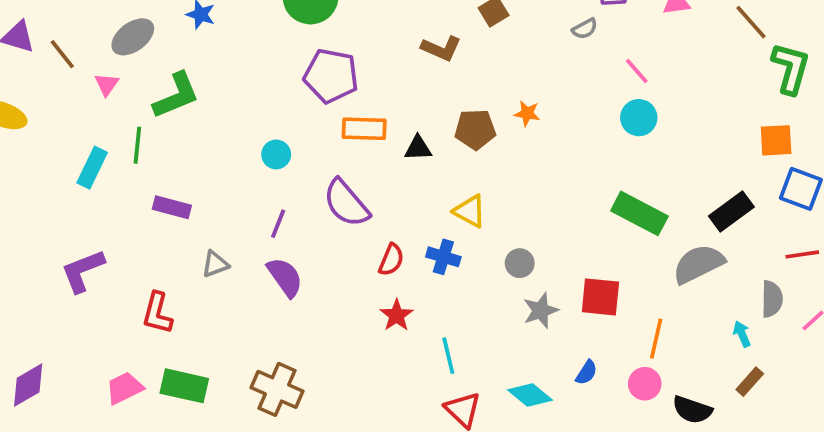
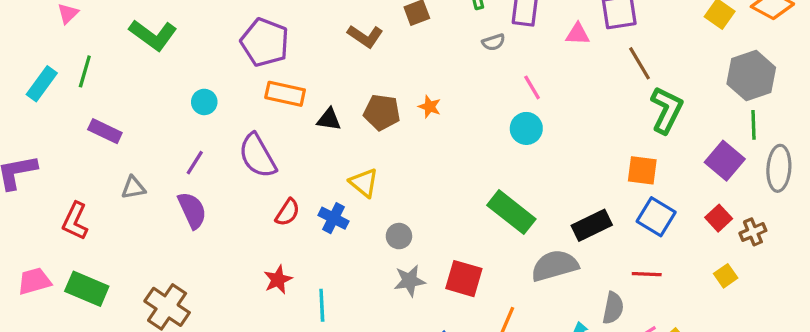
green L-shape: (176, 96) -> (153, 35), moved, turned 48
red star: (397, 315) -> (278, 280), moved

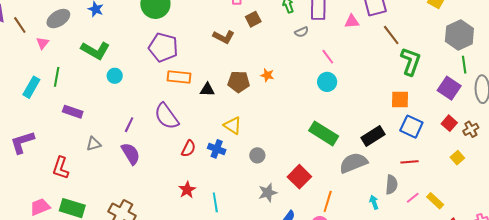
cyan circle: (204, 102) -> (115, 76), moved
red square: (464, 279) -> (299, 177), turned 35
gray star: (410, 281) -> (268, 193), moved

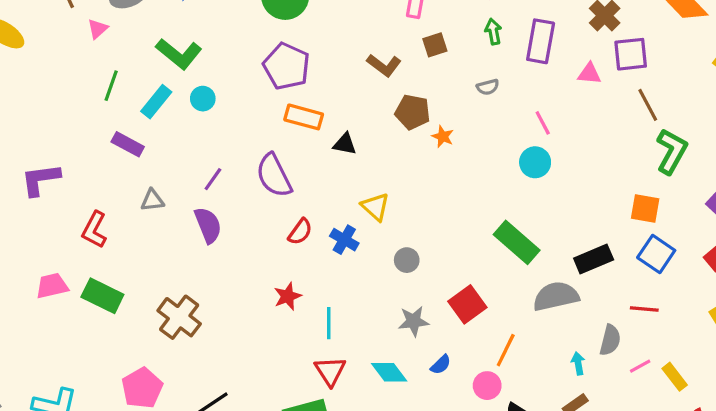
gray semicircle: (302, 32) -> (488, 87), moved
brown pentagon: (239, 82) -> (413, 112), moved
cyan rectangle: (31, 87) -> (156, 102), moved

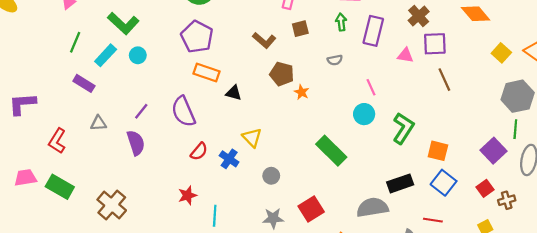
green L-shape: (672, 151) -> (403, 128), moved
green rectangle: (517, 242) -> (331, 151), moved

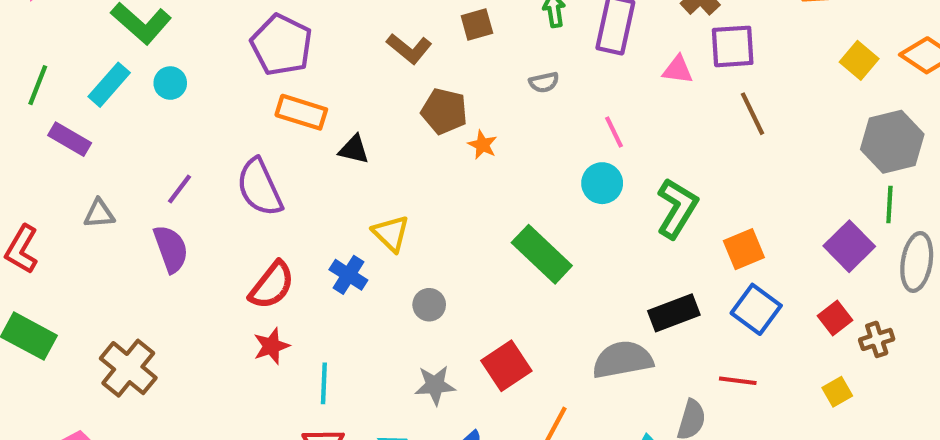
green line: (75, 42) -> (38, 85), moved
red semicircle: (199, 151) -> (272, 285), moved, size x1.4
orange square: (438, 151) -> (744, 249), turned -35

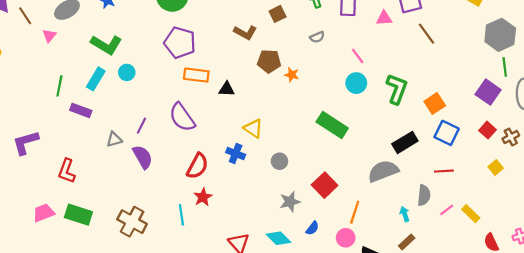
gray triangle: (99, 214) -> (114, 139), moved
cyan line: (324, 383) -> (181, 215), moved

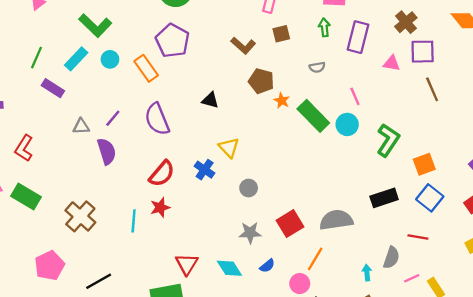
orange rectangle: (196, 75) -> (146, 68), moved, turned 35
green rectangle: (332, 125) -> (313, 116), moved
gray semicircle: (383, 171) -> (336, 220), moved

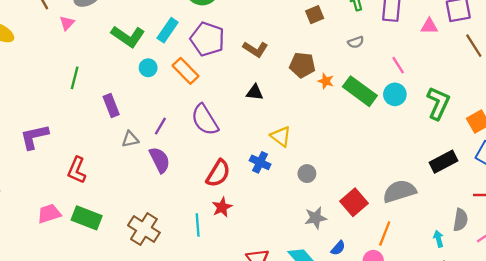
brown L-shape: (243, 46) -> (255, 49), moved
cyan rectangle: (76, 59) -> (168, 30), moved
purple rectangle: (53, 88) -> (111, 106), moved, turned 45

